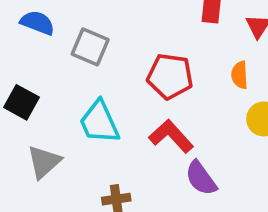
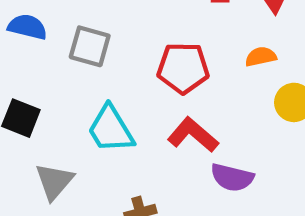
orange semicircle: (240, 75) -> (261, 57), turned 88
purple semicircle: (201, 178) -> (232, 177), turned -33

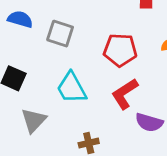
red L-shape: (193, 135) -> (125, 94), turned -76

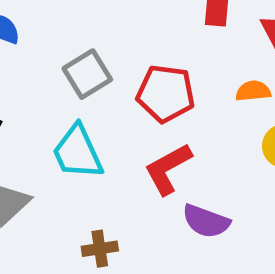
gray square: (60, 34) -> (87, 74), moved, turned 36

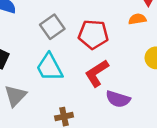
orange semicircle: (253, 91) -> (137, 19), moved

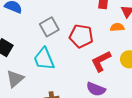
red L-shape: (97, 73) -> (101, 61), moved

